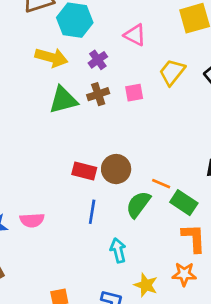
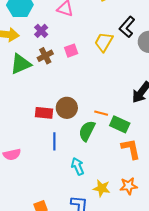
yellow trapezoid: (172, 72) -> (104, 42), moved
orange star: (184, 274) -> (129, 186), moved

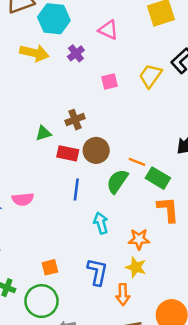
brown cross: (45, 56) -> (75, 120), moved
green triangle: (21, 64) -> (43, 133), moved, size x0.6
orange star: (129, 186) -> (139, 239), moved
yellow star: (102, 188) -> (136, 267), moved

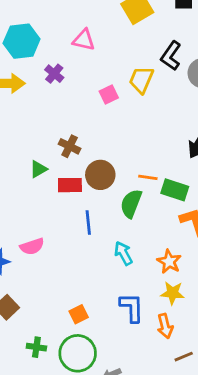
pink square: (110, 81) -> (109, 94), moved
brown cross: (75, 120) -> (70, 146), turned -30
orange star: (139, 239) -> (169, 262), turned -30

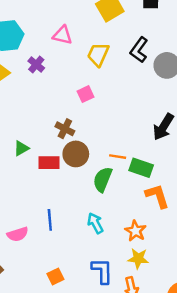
yellow trapezoid: (141, 80) -> (98, 54), moved
pink square: (109, 94) -> (86, 94), moved
brown cross: (70, 146) -> (65, 129), moved
blue line: (88, 223) -> (50, 220), moved
pink semicircle: (32, 246) -> (18, 234), moved

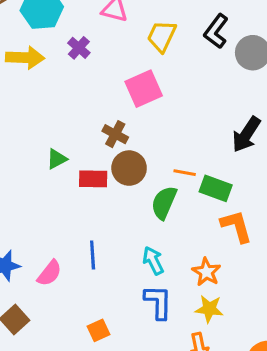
pink square: (86, 94) -> (144, 89), size x1.6
pink semicircle: (18, 234) -> (49, 273), turned -35
blue L-shape: (102, 271) -> (158, 302), moved

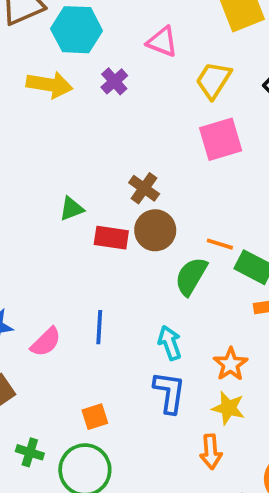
pink square: (144, 89) -> (221, 139), moved

